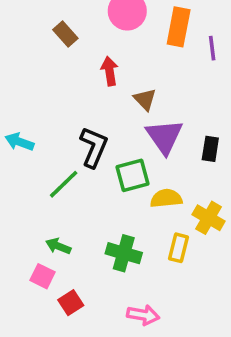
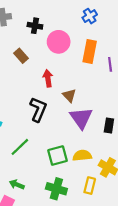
black L-shape: (94, 147) -> (38, 109), moved
green square: (133, 175) -> (57, 156), moved

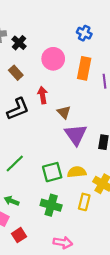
blue cross: (90, 16) -> (84, 33), turned -32
black cross: (35, 26) -> (19, 43), moved, turned 32
black L-shape: (38, 109) -> (18, 109), moved, turned 45

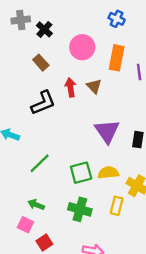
brown triangle: (64, 112) -> (94, 86), moved

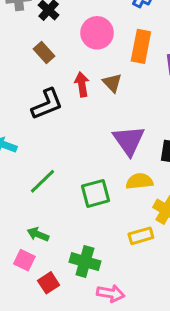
yellow semicircle: (108, 173) -> (139, 181), moved
yellow rectangle: (117, 206) -> (141, 236), turned 60
green cross: (80, 209) -> (85, 262), moved

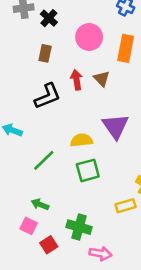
brown rectangle: (44, 53) -> (45, 53), turned 54
yellow semicircle: (139, 181) -> (82, 140), moved

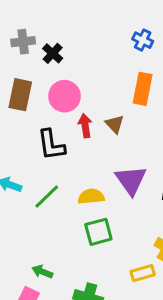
pink circle: (89, 37) -> (64, 96), moved
brown rectangle: (45, 53) -> (20, 95), moved, size x1.5
black L-shape: (48, 96) -> (51, 145), turned 104
green line: (44, 160) -> (47, 196), moved

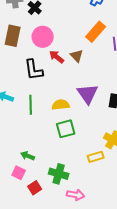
orange rectangle: (143, 89) -> (96, 32), turned 30
red arrow: (85, 126) -> (57, 57), turned -42
green line: (47, 196) -> (31, 105), turned -48

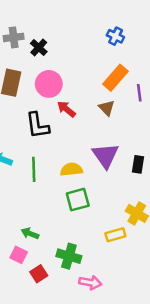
brown triangle: (77, 56) -> (107, 108), moved

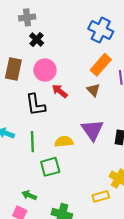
blue cross: (115, 36) -> (101, 30), size x1.6
gray cross: (14, 37) -> (27, 17), moved
green square: (78, 200) -> (50, 167), moved

